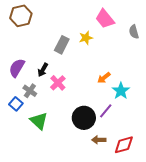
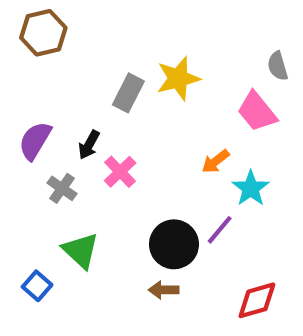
pink trapezoid: (105, 19) -> (257, 112), moved
yellow star: (86, 38) -> (178, 78), size x1.5
blue square: (16, 104) -> (37, 286), moved
brown arrow: (99, 140) -> (164, 290), moved

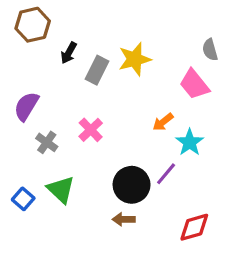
black arrow: (89, 145) -> (69, 53), moved
blue square: (37, 286) -> (23, 199), moved

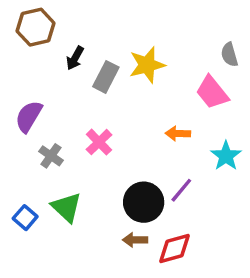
orange arrow: (163, 122) -> (178, 134), turned 40
cyan star: (190, 142) -> (226, 156), moved
red diamond: (194, 227) -> (174, 248), moved

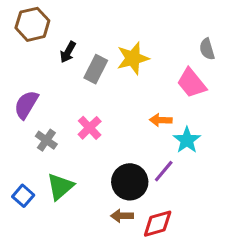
cyan star: (226, 156) -> (187, 140), moved
green triangle: (66, 207) -> (60, 187), turned 36

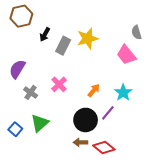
orange arrow: (161, 120) -> (94, 90), moved, turned 128
red diamond: (158, 224) -> (104, 147), turned 55

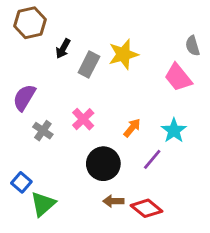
black circle: (86, 120) -> (103, 164), moved
green triangle: (40, 123) -> (43, 204), moved

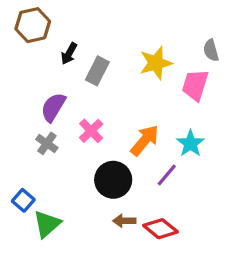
yellow star: (123, 54) -> (156, 63), moved
pink trapezoid: (178, 77) -> (195, 85), turned 56
purple semicircle: (24, 98) -> (53, 107), moved
orange arrow: (132, 128) -> (145, 140), size x1.5

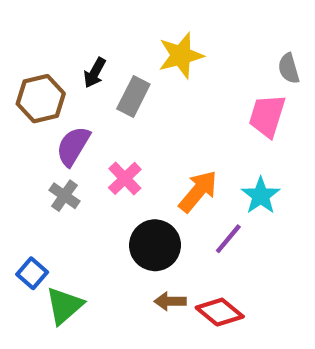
brown hexagon: (33, 25) -> (41, 99), moved
yellow star: (156, 63) -> (181, 56), moved

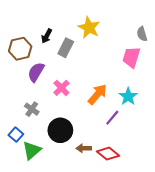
yellow star: (181, 56) -> (89, 28), turned -30
gray cross: (64, 196) -> (32, 109), moved
black circle: (155, 245) -> (60, 130), moved

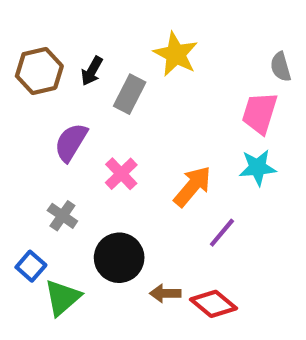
brown hexagon: (20, 49) -> (39, 71), moved
cyan star: (128, 96) -> (258, 168), moved, turned 30

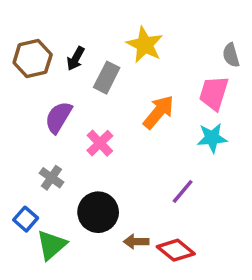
orange arrow: (193, 186) -> (159, 112), moved

